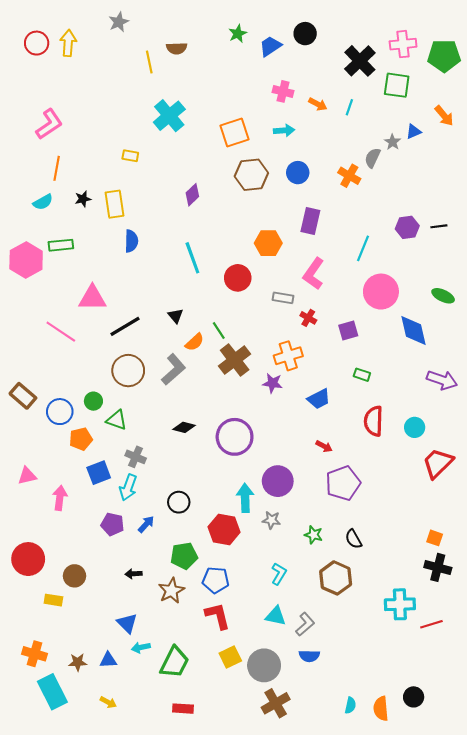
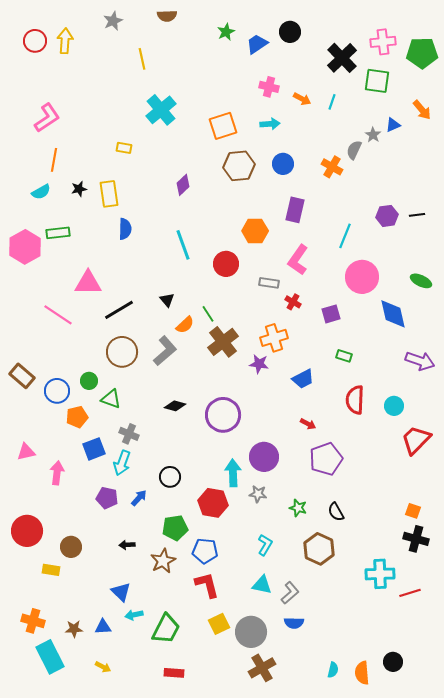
brown semicircle: (177, 48) -> (167, 16), moved

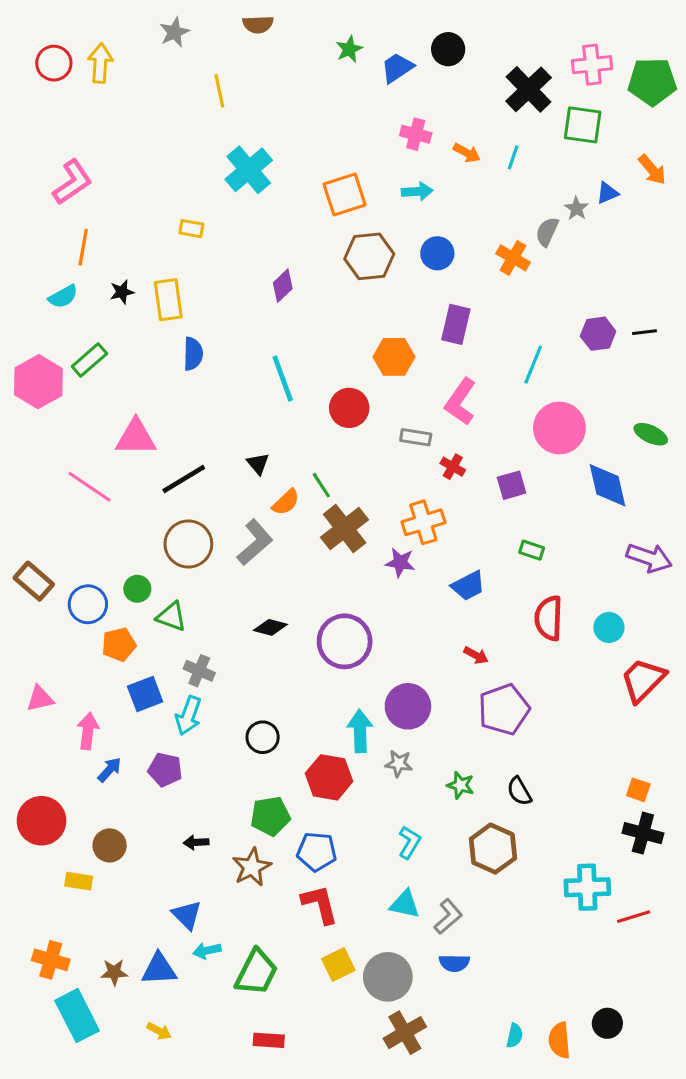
green rectangle: (58, 233) -> (89, 360), turned -35
blue arrow: (139, 498) -> (110, 770), moved
blue triangle: (103, 627) -> (159, 969), size x1.4

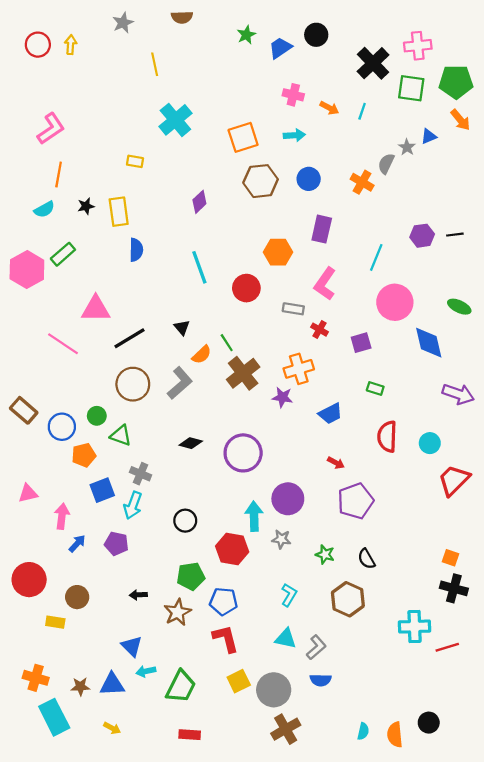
yellow arrow: (100, 63) -> (71, 45), size x0.7
green pentagon: (652, 82) -> (456, 82), moved

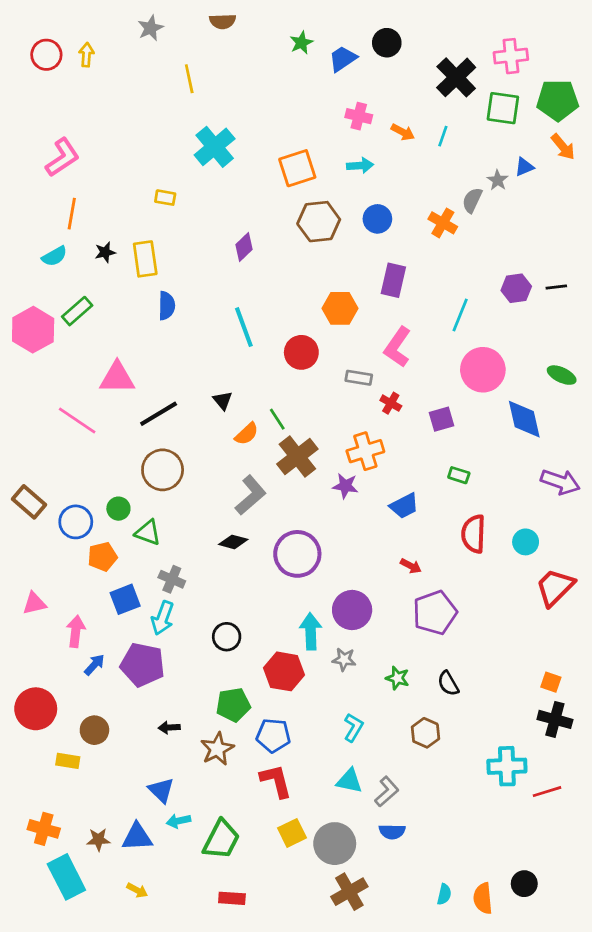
gray L-shape: (180, 383) -> (251, 495), moved
purple pentagon: (116, 544) -> (142, 665), size x1.5
brown hexagon: (348, 599) -> (425, 733), size x0.7

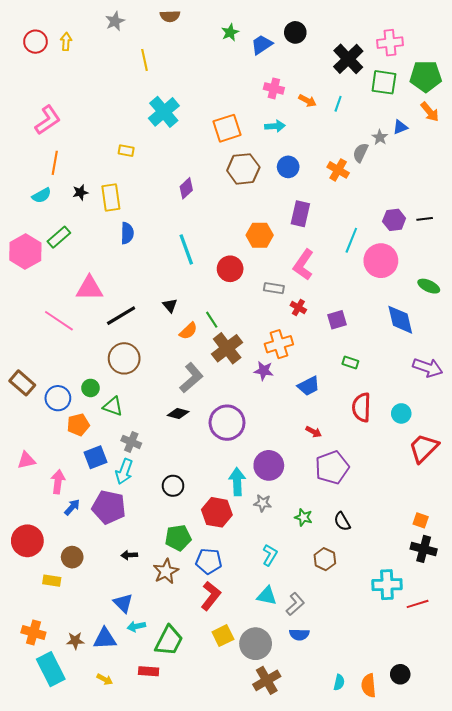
pink circle: (483, 370) -> (381, 261), moved
red L-shape: (276, 781) -> (211, 596), turned 52
red rectangle: (232, 898) -> (149, 671), moved

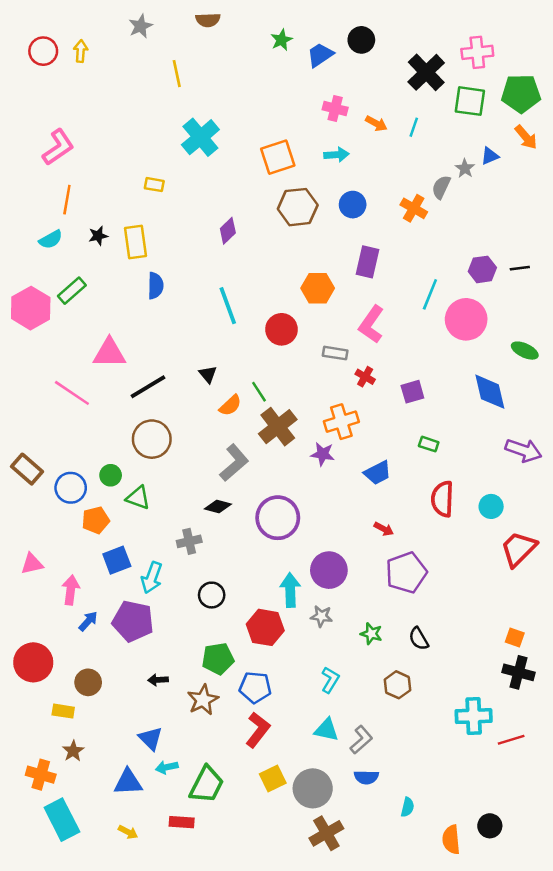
gray cross: (131, 442) -> (189, 541), moved, turned -36
brown star: (75, 641) -> (73, 751), moved, turned -30
cyan semicircle: (339, 682) -> (407, 807), moved

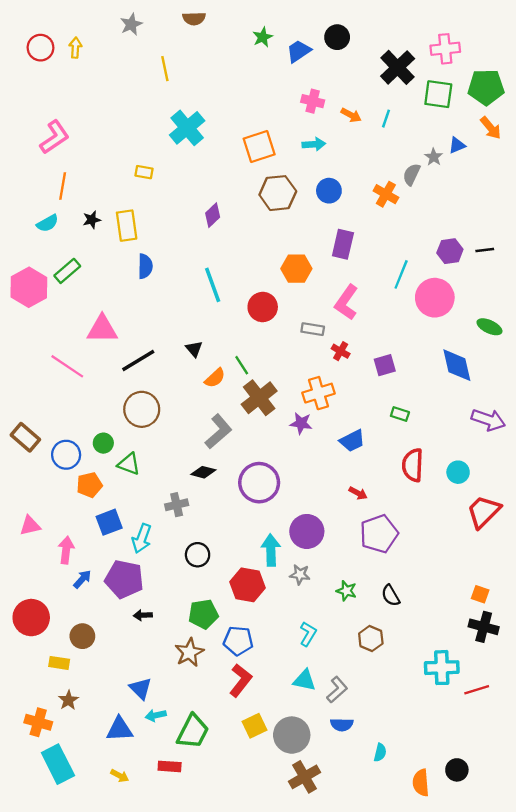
black arrow: (158, 680) -> (143, 615), moved

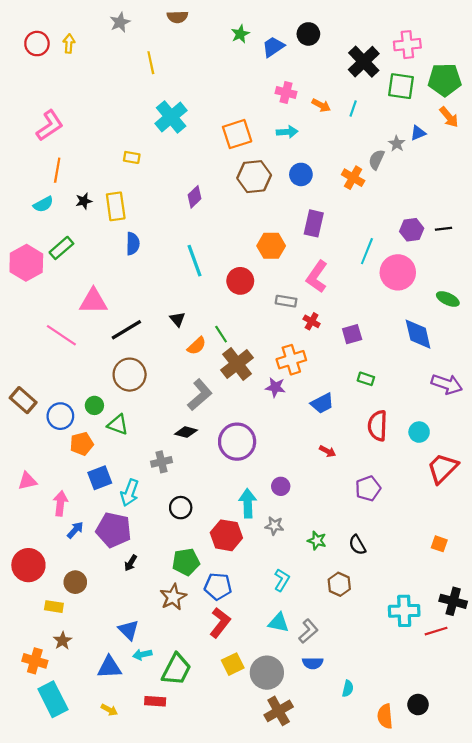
purple circle: (307, 531) -> (281, 486), size x0.6
purple pentagon: (379, 534) -> (368, 488), moved, size x0.7
black arrow: (143, 615) -> (131, 563), turned -56
black cross: (484, 627) -> (453, 601), moved

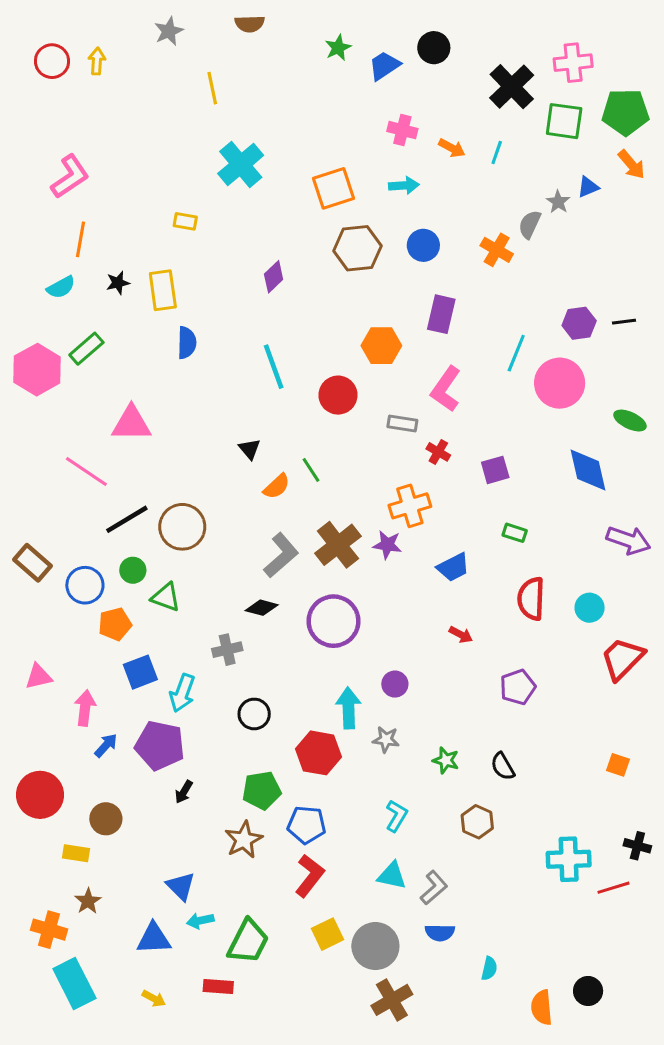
black line: (126, 330) -> (127, 519), moved
brown cross: (237, 364) -> (338, 545), moved
black cross: (453, 601) -> (637, 846), size x0.7

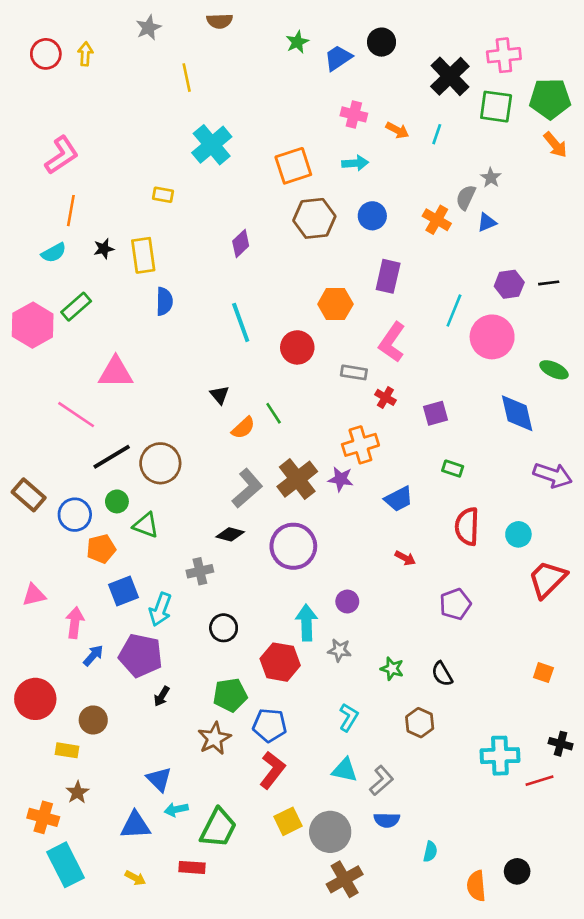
blue triangle: (588, 187) -> (487, 222), moved

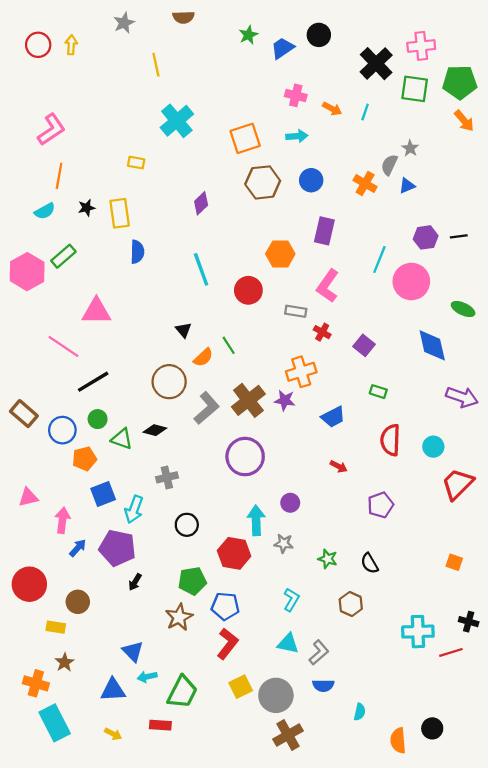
purple square: (435, 413) -> (364, 345), turned -35
brown circle: (160, 463) -> (169, 382), moved
black diamond: (230, 534) -> (155, 430), moved

